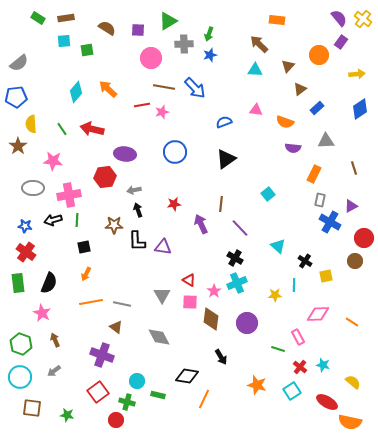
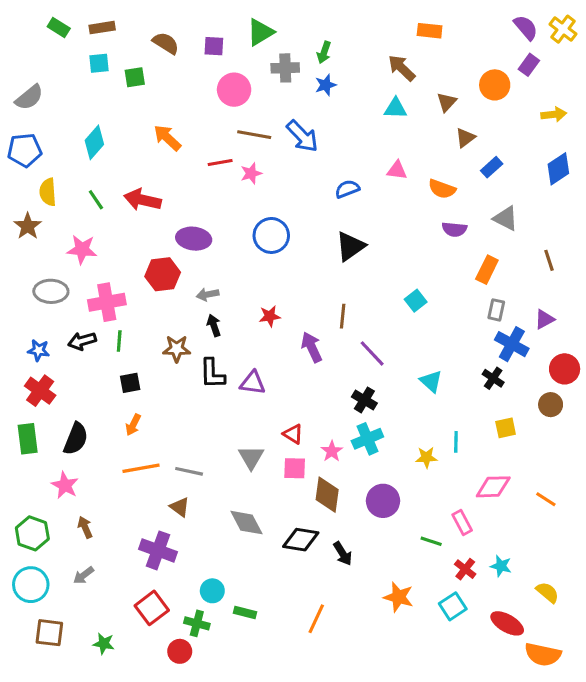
cyan diamond: (76, 92) -> (94, 142), moved
gray triangle: (326, 141) -> (506, 218), turned 30
black cross: (305, 261) -> (493, 378), moved
black diamond: (187, 376) -> (301, 540), moved

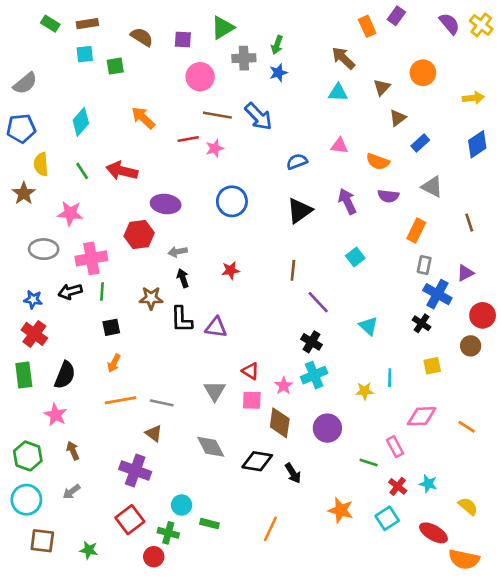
orange rectangle: (430, 31) -> (367, 26), turned 60
purple rectangle: (529, 65) -> (396, 16), moved
purple arrow: (312, 347) -> (347, 201), moved

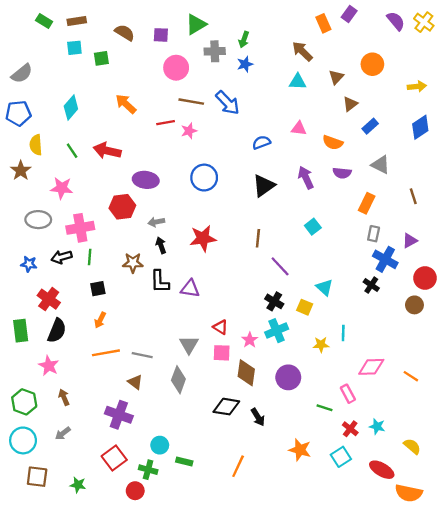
red star: (231, 270) -> (203, 238), size x1.6
red cross: (34, 334) -> (49, 299), moved
yellow square: (432, 366) -> (305, 307), moved, turned 35
gray diamond: (211, 447) -> (178, 380), moved, turned 48

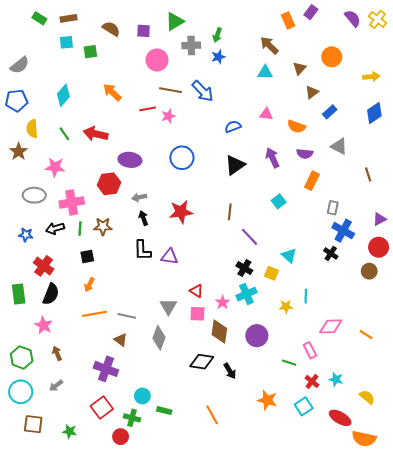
orange rectangle: (367, 203) -> (312, 181), moved
purple triangle: (410, 241) -> (380, 219), moved
brown star: (133, 263) -> (103, 226), moved
orange line: (238, 466) -> (212, 415), turned -54

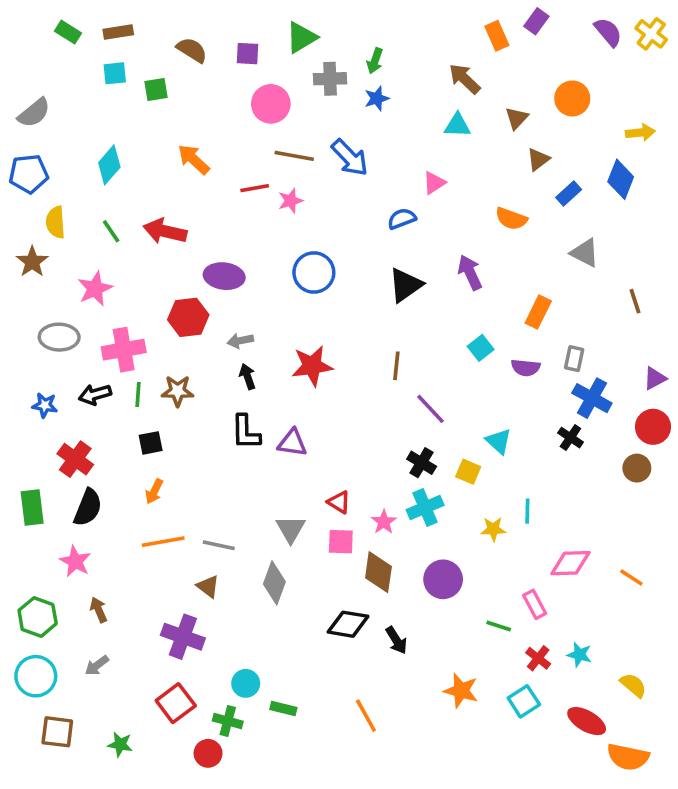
blue diamond: (374, 113) -> (621, 179), moved, turned -35
pink triangle: (266, 114) -> (434, 183), moved, turned -40
purple semicircle: (305, 154) -> (526, 368), moved
pink star: (55, 167) -> (95, 289), turned -30

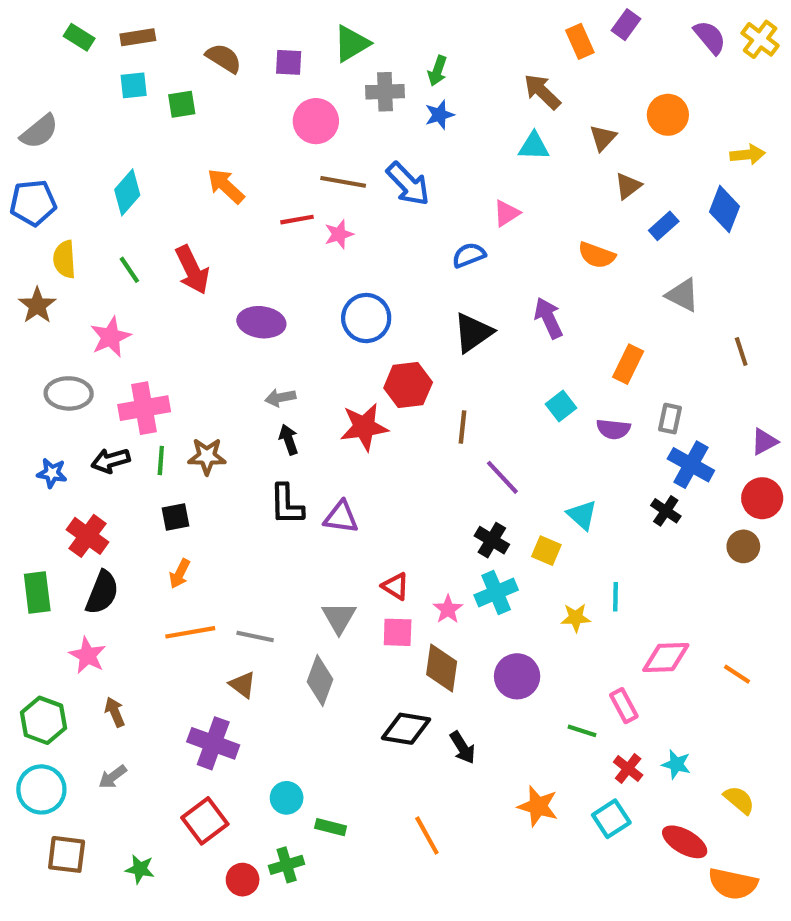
red arrow: (165, 231) -> (192, 270), turned -129
red hexagon: (188, 317) -> (408, 385), moved
green cross: (228, 721) -> (287, 865), moved, turned -32

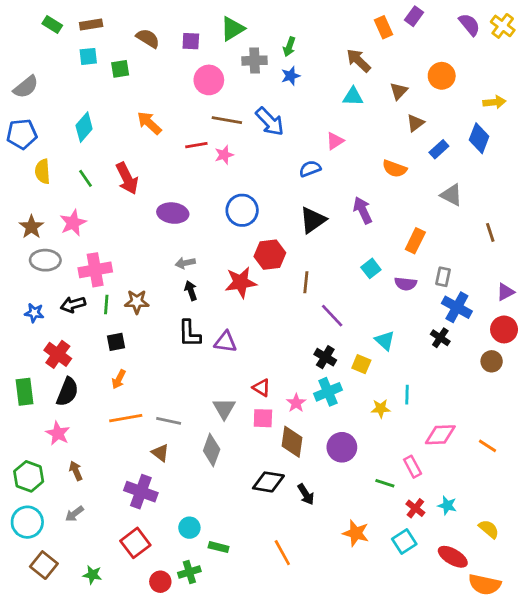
brown star: (37, 305) -> (31, 227), moved
brown square: (67, 854) -> (44, 565), turned 32

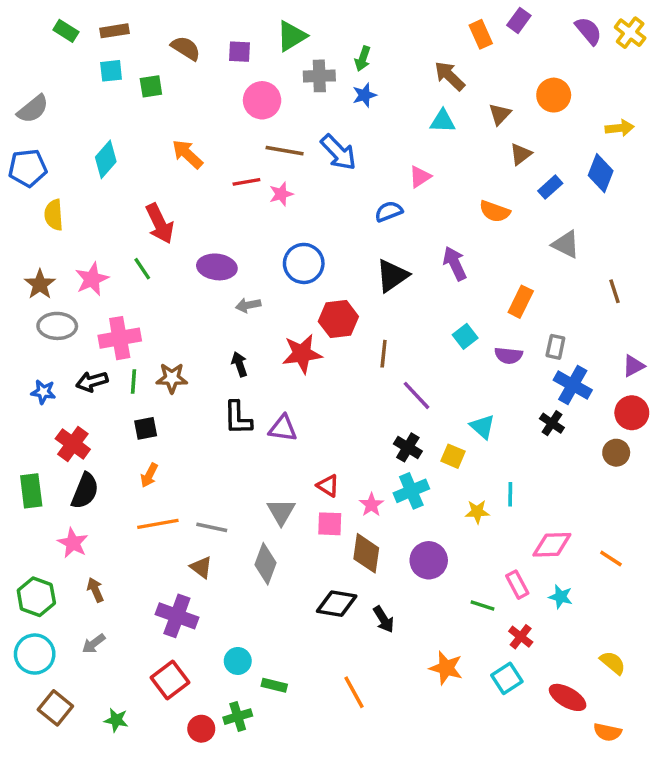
green line: (85, 178) -> (142, 269), moved
gray arrow: (185, 263) -> (248, 305), moved
cyan star: (447, 505) -> (561, 597), moved
orange semicircle: (485, 584) -> (607, 732), size x0.7

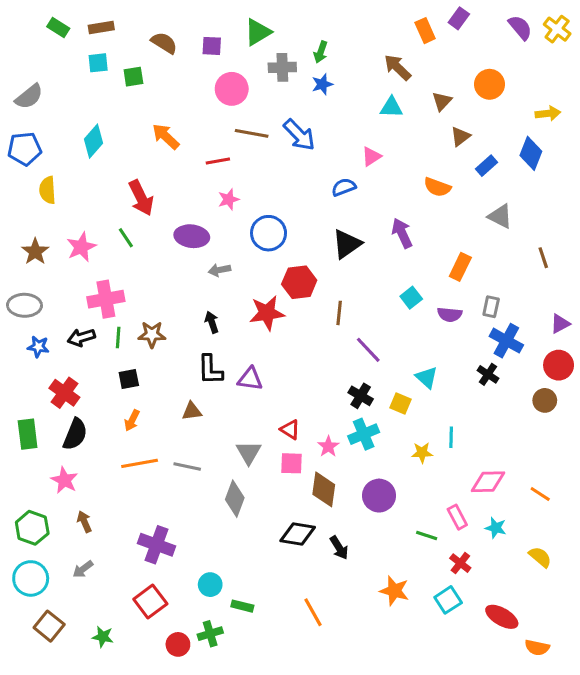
pink star: (281, 194) -> (229, 199), moved
gray ellipse: (57, 326) -> (24, 305), moved
brown triangle: (201, 567) -> (192, 411), moved, turned -45
yellow semicircle: (613, 663) -> (540, 557), moved

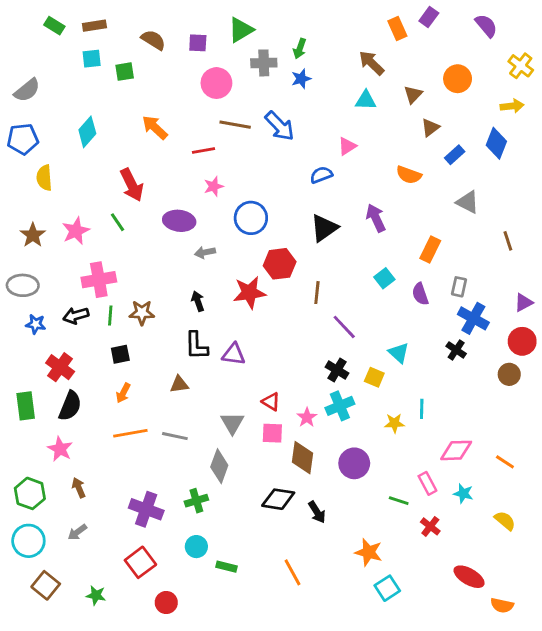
yellow cross: (557, 29) -> (521, 66), moved
purple semicircle: (450, 314) -> (420, 294), turned 65
cyan square: (448, 600) -> (387, 588), moved
green cross: (210, 634) -> (196, 501), moved

